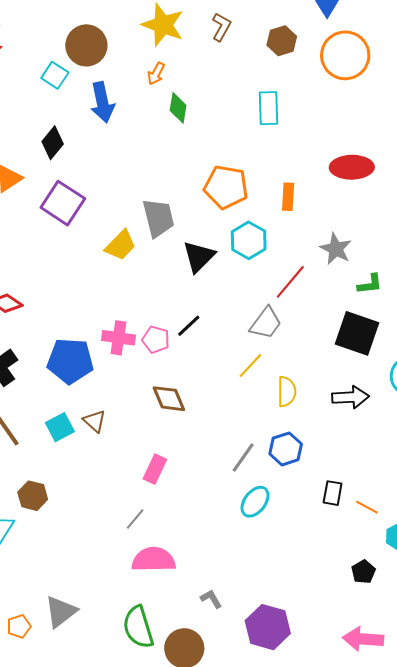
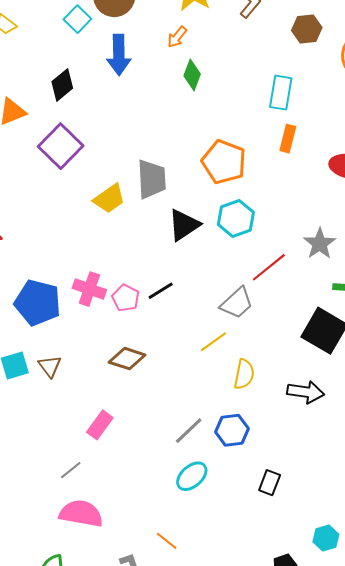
orange rectangle: (288, 197) -> (288, 139), moved
brown diamond: (169, 399) -> (127, 359), turned -60
orange line: (367, 507) -> (167, 541), moved

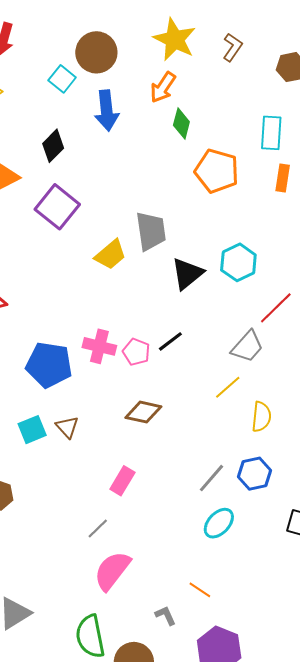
orange arrow: (177, 37) -> (163, 87), size x1.4
orange pentagon: (224, 162) -> (217, 171), moved
pink semicircle: (81, 513) -> (112, 571), turned -57

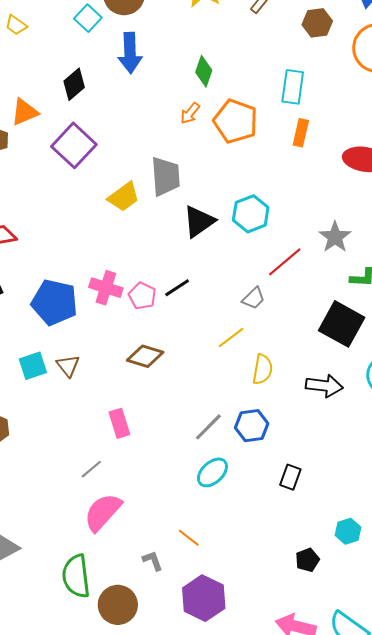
orange arrow: (163, 87) -> (190, 113), moved, size x0.7
gray trapezoid: (247, 347) -> (253, 298), size x0.7
pink rectangle: (122, 481) -> (119, 423), turned -52

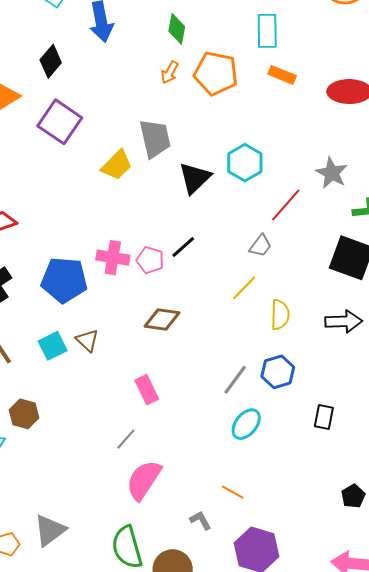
orange rectangle: (301, 133) -> (282, 75), turned -72

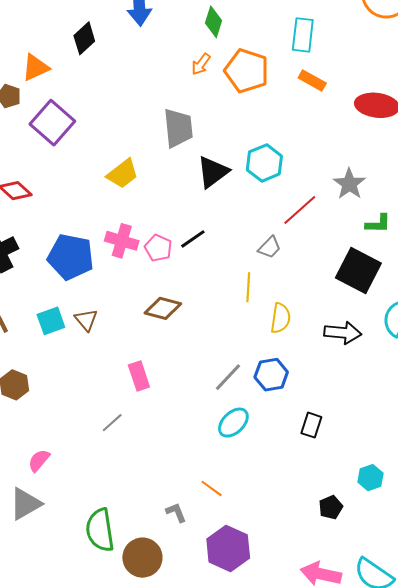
purple square: (60, 122) -> (52, 123), moved
yellow trapezoid: (117, 165) -> (123, 174), moved
yellow line: (244, 288) -> (248, 287), turned -48
pink semicircle: (144, 480) -> (39, 460), moved, size x0.6

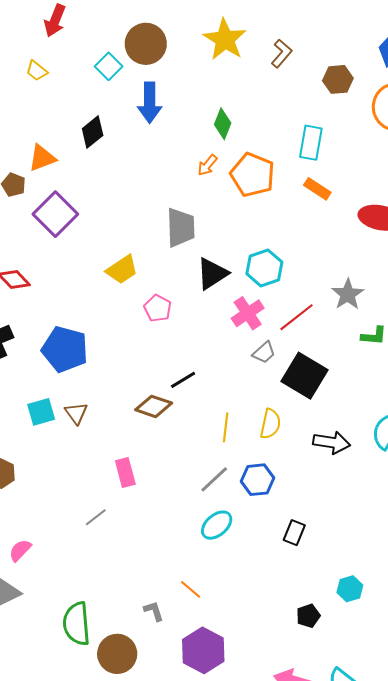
black line: (193, 239) -> (183, 380), moved
pink cross: (122, 241) -> (248, 313), moved, turned 36
pink pentagon: (158, 248) -> (158, 308), moved
black square: (358, 271) -> (304, 376), moved
yellow line: (248, 287) -> (226, 427), moved

